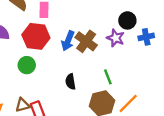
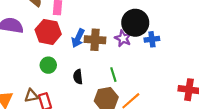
black circle: (127, 20) -> (135, 23), size x1.6
brown cross: (86, 41) -> (95, 40), turned -36
green circle: (27, 65) -> (48, 65), moved

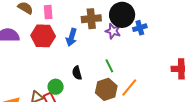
brown cross: (95, 40) -> (91, 19), moved
green circle: (48, 65) -> (56, 87), moved

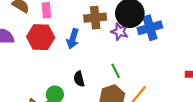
blue cross: (140, 28) -> (150, 28), size x1.5

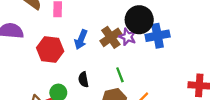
brown cross: (95, 18) -> (111, 37), moved, turned -35
red hexagon: (41, 37) -> (50, 50), moved

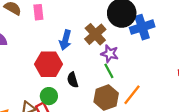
purple star: (128, 37) -> (110, 54), moved
red hexagon: (50, 50) -> (49, 64), moved

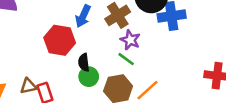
green line: (109, 71) -> (126, 59), turned -35
green circle: (49, 96) -> (89, 77), moved

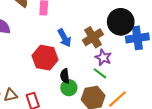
blue arrow: (83, 16) -> (64, 38), turned -54
brown triangle: (28, 86) -> (11, 95), moved

